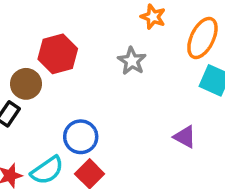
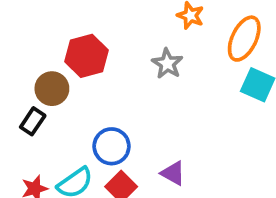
purple triangle: (185, 137) -> (173, 173), moved

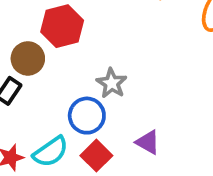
gray star: (167, 64) -> (112, 83), moved

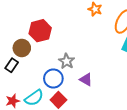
purple triangle: (148, 142) -> (86, 80), moved

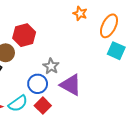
purple triangle: (86, 80) -> (71, 85), size x1.6

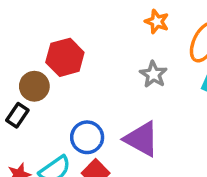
gray star: (51, 66) -> (153, 74), moved

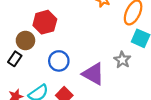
gray star: (153, 74) -> (122, 60), moved
blue circle: (87, 137) -> (59, 61), moved

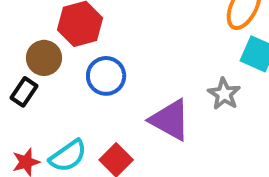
blue circle: (59, 61) -> (106, 76), moved

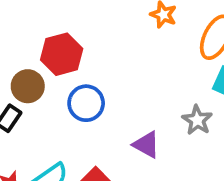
purple triangle: (170, 120) -> (146, 145), size x0.7

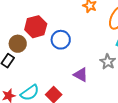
blue circle: (86, 103) -> (61, 40), moved

